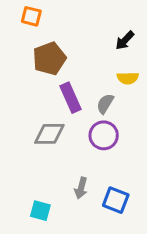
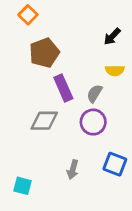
orange square: (31, 16) -> (28, 15), turned 30
blue square: (116, 200) -> (115, 164), moved
cyan square: (40, 211) -> (23, 186), moved

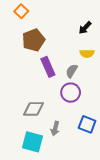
gray diamond: (44, 121) -> (34, 109), moved
cyan square: (23, 186) -> (33, 142), moved, size x1.5

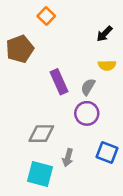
orange square: (21, 11) -> (46, 16), moved
brown pentagon: (34, 40) -> (20, 49), moved

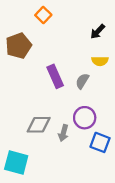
purple circle: (87, 113) -> (85, 118), moved
gray arrow: (68, 158) -> (63, 133), moved
cyan square: (40, 174) -> (16, 162), moved

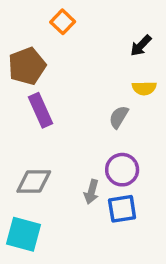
purple rectangle: (55, 76) -> (41, 110), moved
gray diamond: (39, 125) -> (34, 182), moved
blue square: (100, 142) -> (122, 209), moved, turned -30

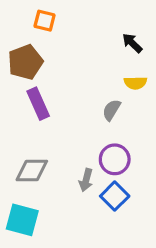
orange square: (63, 22) -> (45, 21), moved, turned -30
black arrow: (141, 46) -> (132, 43), turned 90
blue square: (122, 209) -> (115, 196), turned -36

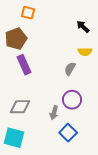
blue square: (115, 196) -> (68, 133), moved

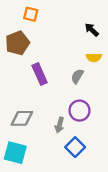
purple rectangle: (24, 65) -> (40, 74), moved

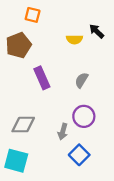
yellow semicircle: (94, 57) -> (74, 39), moved

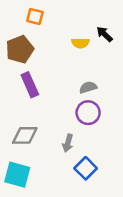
purple rectangle: (42, 78) -> (30, 85), moved
gray semicircle: (81, 80) -> (88, 87), turned 42
purple circle: (84, 116) -> (88, 113), moved

